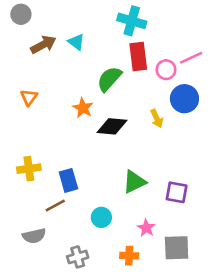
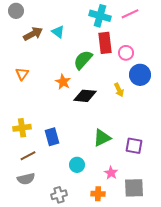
pink line: (191, 58) -> (130, 14), moved
brown line: (55, 206) -> (28, 156), moved

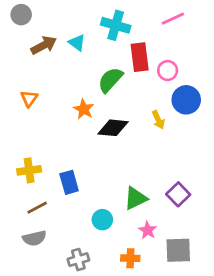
cyan cross: (100, 16) -> (116, 25), moved
green triangle: (102, 138) -> (136, 198), moved
purple square: (134, 146) -> (178, 194), turned 36

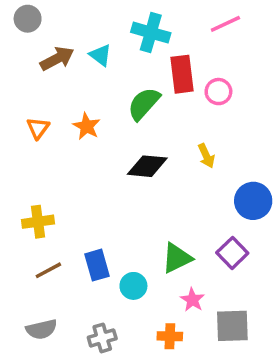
blue circle: (186, 100) -> (253, 201), moved
orange star: (84, 109) -> (87, 126), moved
blue rectangle: (69, 182) -> (97, 265), moved
gray semicircle: (34, 238) -> (41, 329), moved

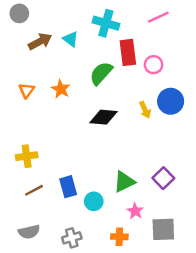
blue circle: (253, 201) -> (171, 101), moved

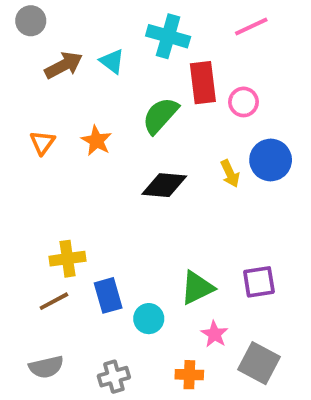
yellow cross: (27, 156) -> (67, 259), moved
purple square: (163, 178) -> (259, 282), turned 35
gray square: (163, 229) -> (259, 363), turned 30

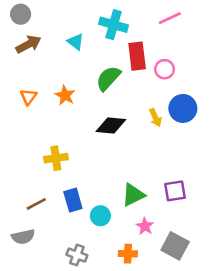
brown arrow: (64, 65) -> (28, 44), moved
yellow cross: (67, 259) -> (56, 158), moved
gray semicircle: (46, 367) -> (23, 237), moved
gray cross: (114, 377) -> (77, 255), turned 36

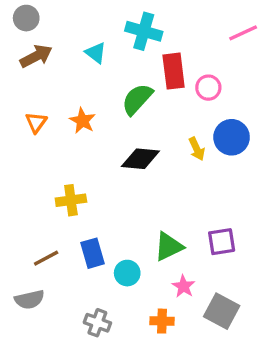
pink line: (170, 18) -> (243, 33), moved

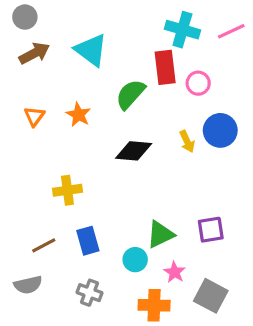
cyan cross: (144, 31) -> (182, 30), moved
cyan triangle: (96, 53) -> (91, 50), size x1.6
cyan circle: (127, 273) -> (135, 260), moved
orange cross: (162, 321) -> (154, 305), size x1.4
gray cross: (97, 323) -> (89, 293), moved

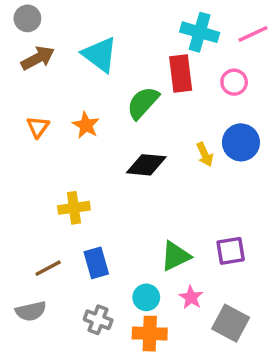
pink circle: (198, 83) -> (234, 82), moved
cyan circle: (135, 260) -> (146, 297), moved
orange cross: (154, 305) -> (150, 334), moved

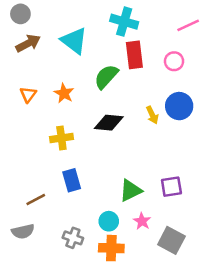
cyan cross: (200, 32) -> (124, 22), moved
yellow cross: (74, 208) -> (61, 138), moved
blue rectangle: (96, 263) -> (72, 180), moved

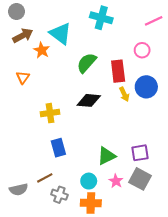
red rectangle: (134, 55) -> (118, 71), moved
orange star: (64, 93) -> (42, 50), moved
brown line: (36, 199) -> (45, 178), moved
gray square: (171, 240) -> (140, 179), moved

